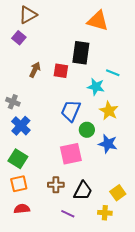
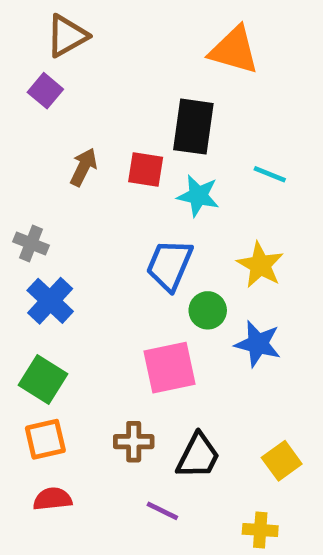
cyan star: (96, 87) -> (198, 196), moved
yellow cross: (105, 213) -> (260, 530), moved

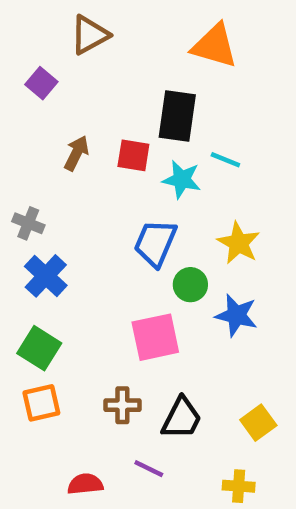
brown triangle: (67, 36) -> (90, 35), moved
cyan line: (270, 174) -> (225, 160), moved
red semicircle: (53, 499) -> (85, 484), moved

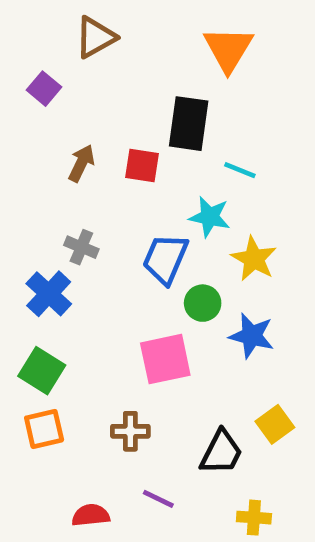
orange triangle: (214, 46) -> (228, 49), turned 45
cyan star: (182, 179) -> (210, 217), moved
gray cross: (28, 223) -> (81, 247), moved
black trapezoid: (182, 418) -> (221, 452), moved
yellow square: (258, 423) -> (275, 424), moved

